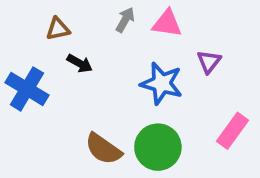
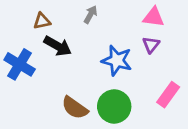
pink triangle: (167, 23) -> (154, 17), moved
black arrow: (80, 63) -> (58, 46), size x1.5

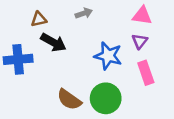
gray arrow: (91, 14) -> (84, 13), turned 42
blue cross: (20, 64) -> (18, 59), turned -36
pink rectangle: (168, 95) -> (146, 73), moved, turned -55

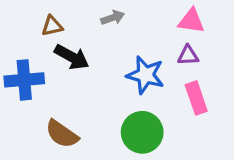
purple triangle: (140, 41) -> (188, 55), turned 49
brown semicircle: (69, 100) -> (62, 134), moved

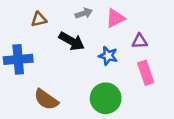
pink triangle: (191, 21) -> (115, 18), moved, turned -35
black arrow: (72, 57) -> (72, 41), moved
blue star: (145, 75) -> (108, 56), size x0.7

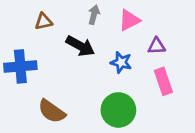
gray arrow: (84, 13) -> (94, 15), turned -56

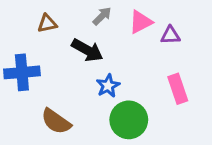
gray arrow: (94, 15) -> (102, 16), turned 30
purple triangle: (157, 46) -> (170, 35), moved
blue star: (121, 62) -> (108, 86), moved, turned 30

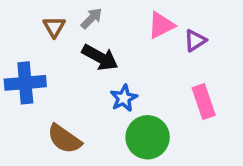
gray arrow: (102, 16) -> (92, 18), moved
brown triangle: (47, 23) -> (54, 27), turned -48
purple triangle: (170, 35) -> (195, 40), turned -30

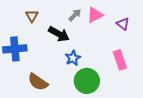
gray arrow: (92, 18) -> (75, 15), moved
purple triangle: (195, 40) -> (123, 24), moved, turned -48

